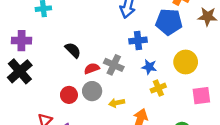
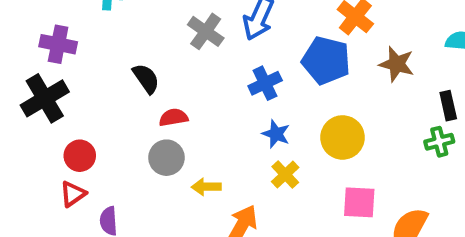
blue cross: (138, 40) -> (265, 83), turned -30
gray cross: (114, 65) -> (206, 31), moved
yellow cross: (158, 88) -> (285, 174), turned -32
red circle: (69, 95) -> (80, 156), moved

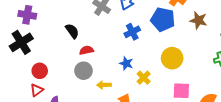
blue star: (276, 134) -> (126, 63), moved

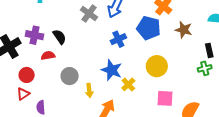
purple cross: (27, 15) -> (34, 35), moved
red semicircle: (86, 50) -> (48, 55), moved
blue star: (126, 63) -> (112, 70), size x1.5
yellow arrow: (104, 85) -> (89, 91), turned -96

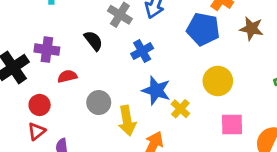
black semicircle: (59, 37) -> (93, 41), moved
blue cross: (118, 39) -> (142, 51), moved
yellow arrow: (89, 91) -> (127, 121), size x1.5

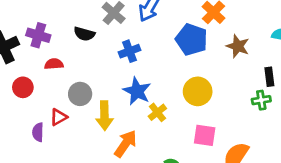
black semicircle: (93, 41) -> (84, 34), turned 135
red triangle: (37, 131) -> (59, 117), moved

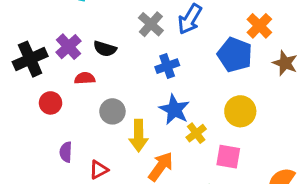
black semicircle: (84, 34) -> (105, 49), moved
purple cross: (38, 35) -> (68, 47), turned 30
red triangle: (59, 117) -> (99, 170), moved
pink square: (205, 135) -> (228, 157), moved

